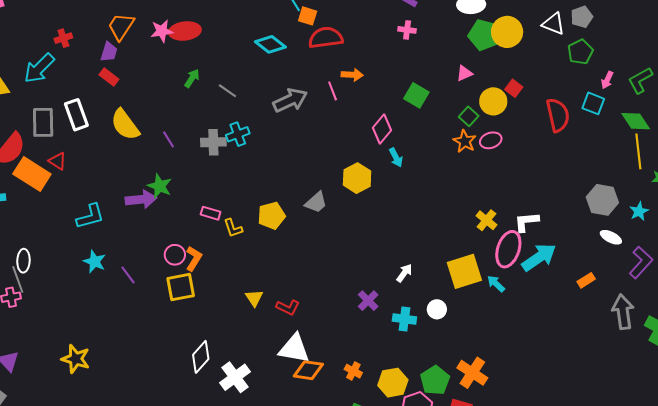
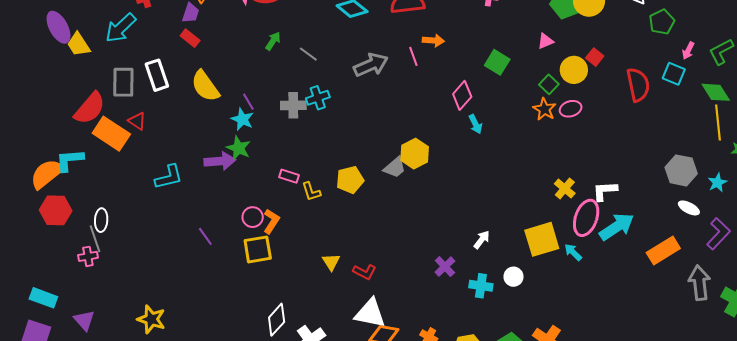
yellow hexagon: (357, 178) -> (415, 154), moved
cyan star: (95, 262) -> (242, 119), moved
orange rectangle: (586, 280) -> (663, 251), size x1.8

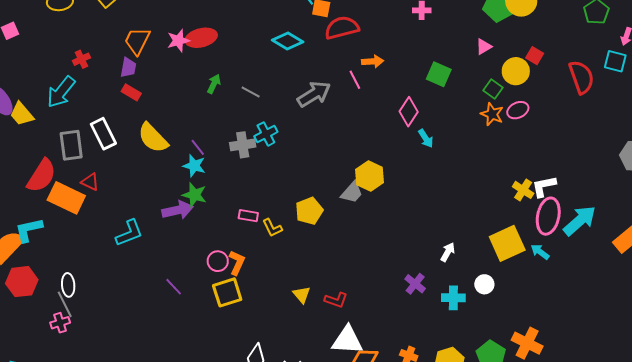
white L-shape: (605, 191) -> (544, 186), moved

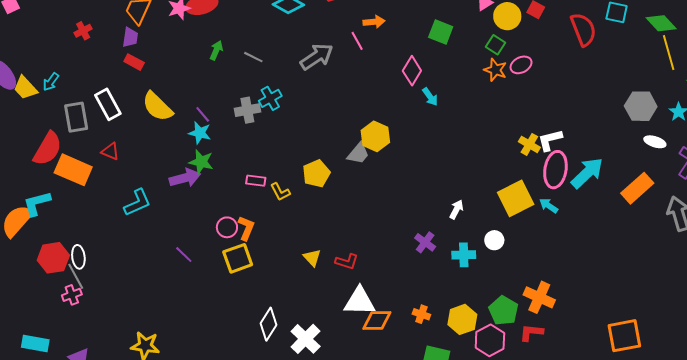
yellow circle: (516, 71) -> (507, 16), moved
cyan arrow: (61, 92) -> (51, 82), moved, size x0.6
red triangle: (90, 182) -> (110, 151), moved
red hexagon: (22, 282) -> (53, 258), moved

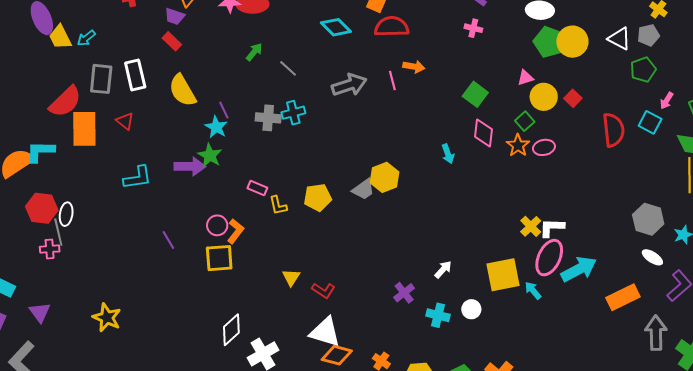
purple trapezoid: (130, 37) -> (175, 16), turned 85
pink diamond: (412, 71) -> (483, 133), moved, turned -40
orange rectangle: (73, 170) -> (84, 129), turned 51

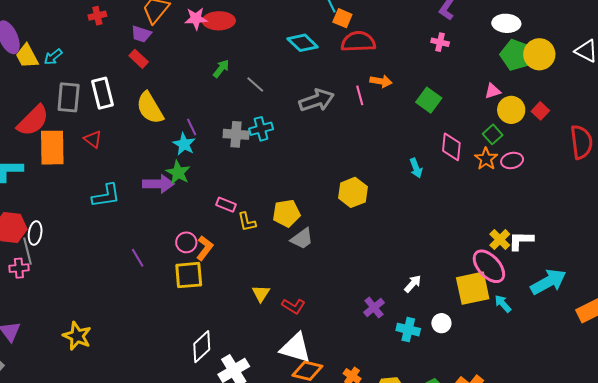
green square: (475, 94) -> (429, 100), moved
gray trapezoid: (363, 189) -> (302, 239), moved
pink ellipse: (549, 258) -> (489, 266), moved, turned -66

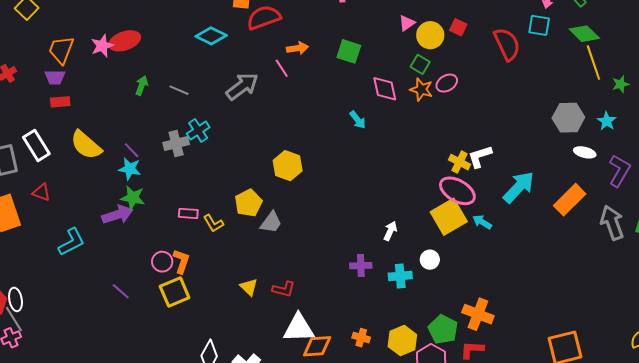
red rectangle: (139, 59) -> (60, 102), turned -30
yellow hexagon: (353, 192) -> (288, 166), moved
purple cross: (374, 308) -> (361, 266), turned -35

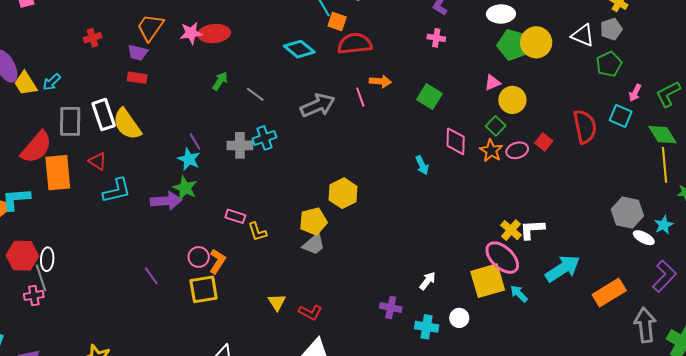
red square: (458, 27) -> (544, 142), moved
yellow semicircle: (86, 145) -> (127, 124), moved
white ellipse: (585, 152) -> (644, 238), moved
yellow pentagon: (248, 203) -> (313, 221), moved
cyan L-shape: (71, 242) -> (117, 191), moved

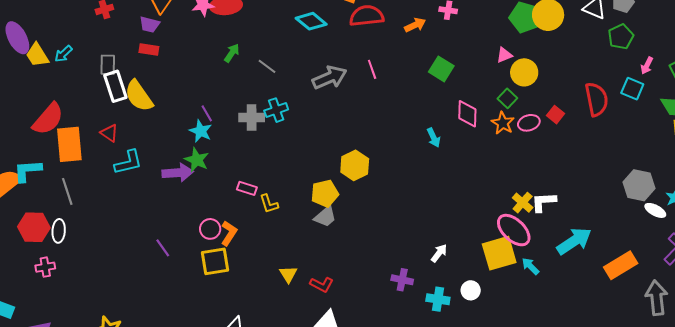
orange arrow: (380, 81) -> (415, 25), moved, turned -30
gray rectangle: (70, 121) -> (108, 65), moved, size x0.7
gray line: (41, 278) -> (67, 191), moved

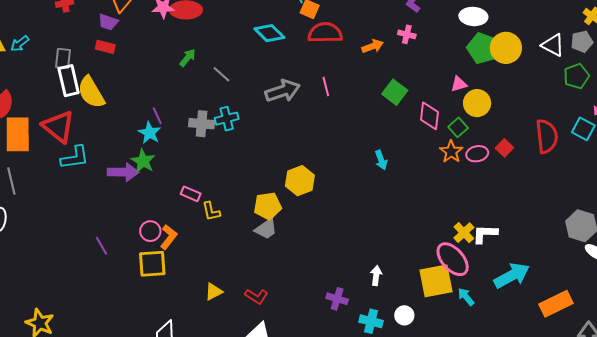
pink diamond: (467, 114) -> (429, 116), moved
red triangle: (109, 133) -> (58, 127), size x1.8
white arrow: (439, 253) -> (376, 276), turned -36
yellow triangle: (288, 274) -> (214, 292), moved, turned 30

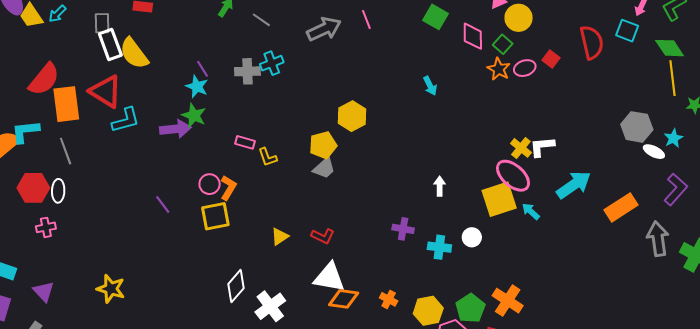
white arrow: (376, 276) -> (440, 186), moved

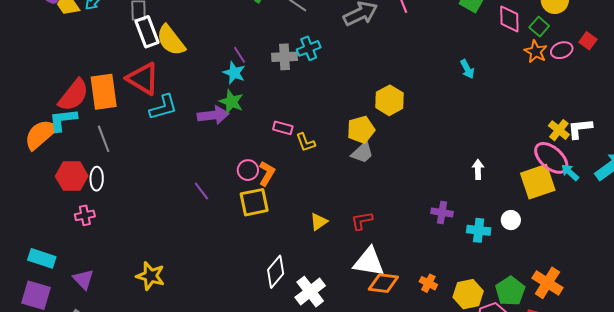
red semicircle: (44, 79) -> (74, 95), moved
cyan arrow: (531, 211) -> (570, 172), moved
red L-shape: (323, 236) -> (362, 221), turned 145

